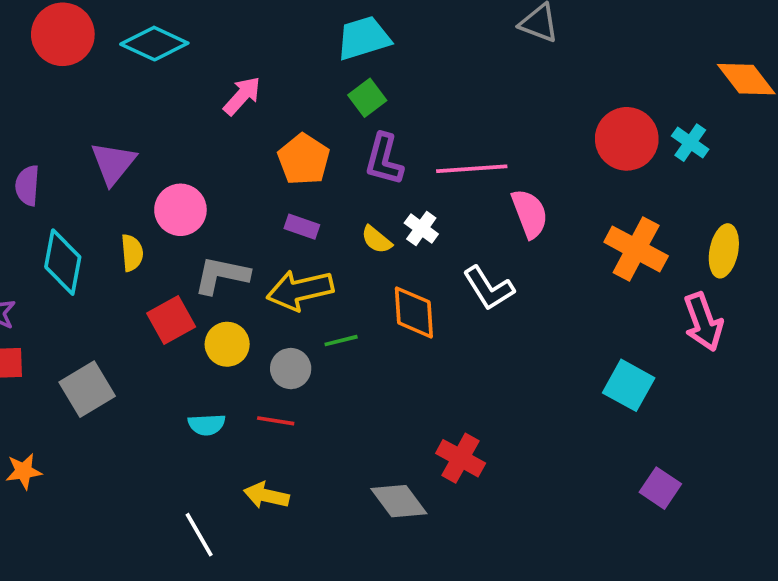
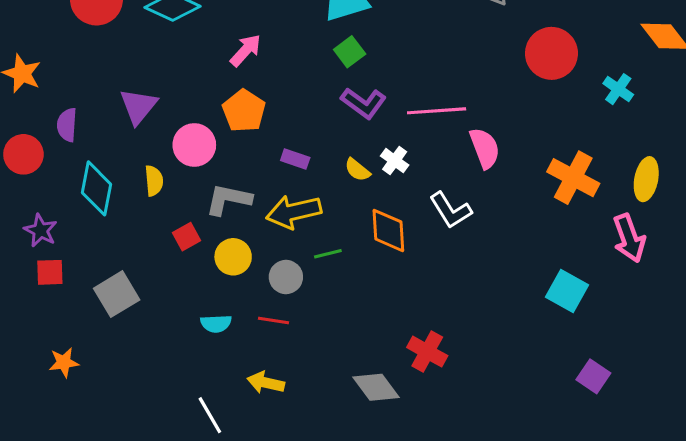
red circle: (627, 139) -> (551, 53), moved
orange pentagon: (304, 159) -> (244, 111), moved
purple L-shape: (384, 159) -> (364, 103), turned -69
red square: (171, 320) -> (187, 237), size x0.7

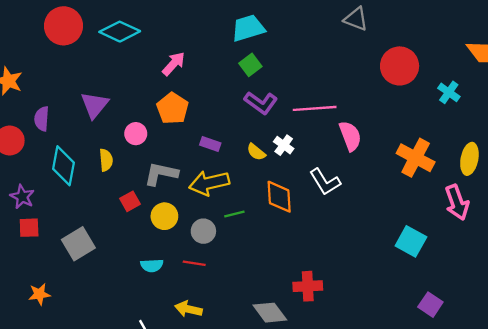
pink circle: (194, 145) -> (136, 134), size x0.7
red cross: (427, 352) -> (308, 286), turned -32

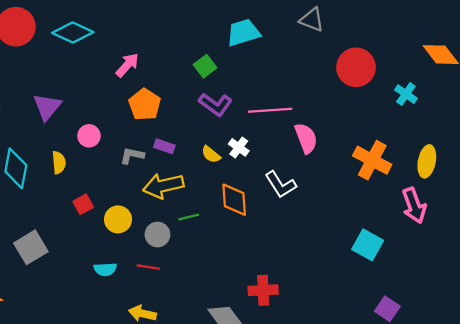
cyan trapezoid: (248, 28) -> (243, 33), moved
orange pentagon: (172, 108) -> (145, 104), moved
gray L-shape: (161, 174) -> (132, 156), moved, size x0.7

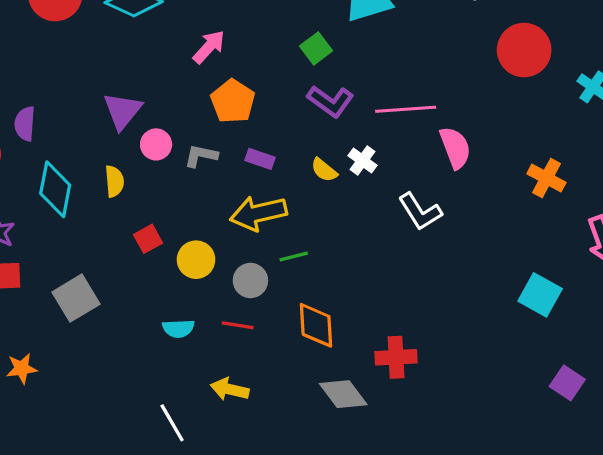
purple triangle: (47, 107) -> (122, 111), moved
gray L-shape: (132, 156) -> (201, 156), moved
orange cross: (372, 160) -> (546, 178), size x0.7
orange diamond: (234, 200) -> (316, 325), moved

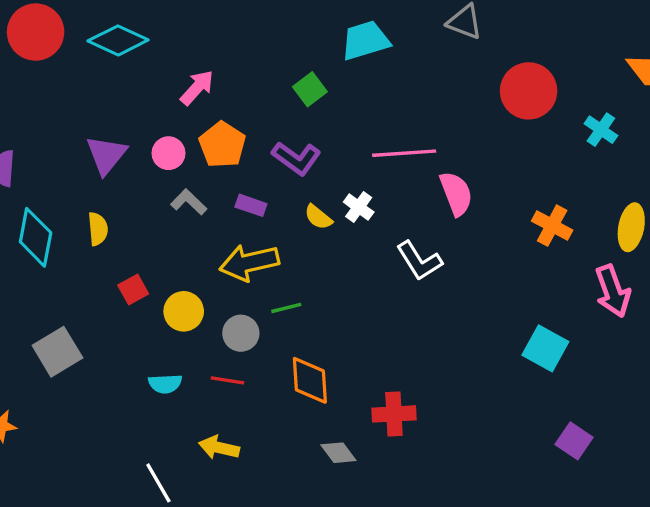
purple L-shape: (330, 101) -> (296, 158), moved
pink circle: (156, 144) -> (169, 153), moved
gray L-shape: (201, 156) -> (189, 202), turned 32
gray diamond: (343, 394) -> (338, 453), size x0.7

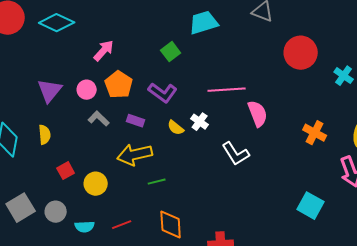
gray circle: (241, 333) -> (56, 212), moved
red line: (227, 380) -> (122, 225), turned -30

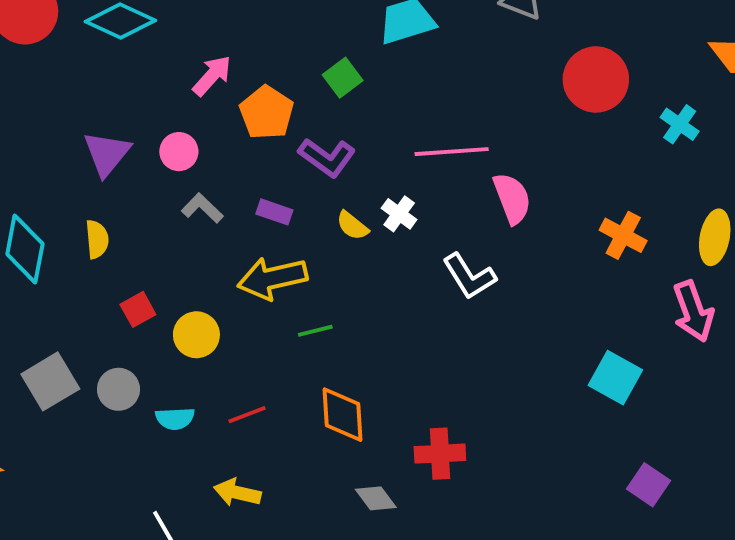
orange pentagon: (119, 85) -> (267, 113), moved

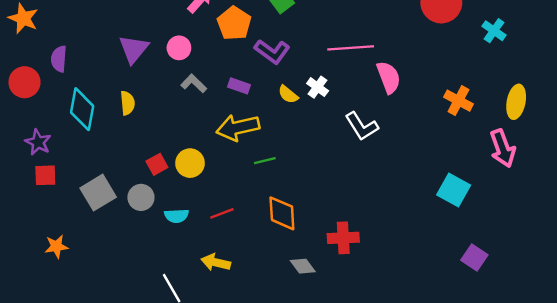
red square: (138, 309) -> (157, 164), moved

